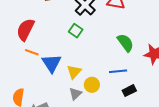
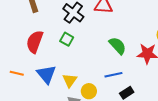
red semicircle: (25, 30) -> (35, 42), moved
orange line: (32, 52) -> (17, 73), moved

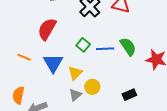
green square: (67, 39) -> (83, 45), moved
blue line: (113, 75) -> (105, 49), moved

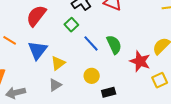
green square: (83, 45) -> (71, 25), moved
blue line: (105, 49) -> (91, 43), turned 42
yellow circle: (92, 87) -> (92, 76), moved

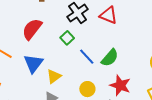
green semicircle: (114, 45) -> (110, 58), turned 66
red star: (140, 61) -> (120, 85), moved

